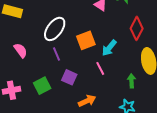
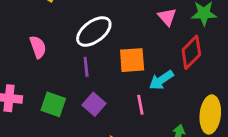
red diamond: (137, 28) -> (191, 52), moved
green square: (42, 86) -> (53, 104), turned 30

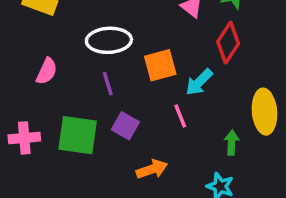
white ellipse: (94, 31) -> (109, 40), turned 45
pink semicircle: (38, 47) -> (47, 71), turned 55
green square: (53, 104) -> (78, 135), size x1.4

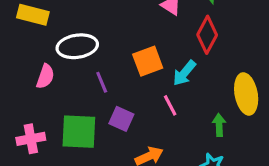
white ellipse: (109, 40) -> (77, 46), moved

